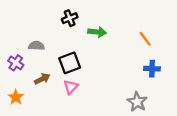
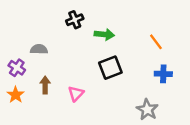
black square: (70, 63) -> (110, 68), moved
brown arrow: (42, 79) -> (45, 85), turned -63
orange star: (16, 97) -> (16, 95), moved

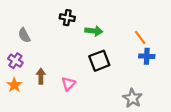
black cross: (75, 20) -> (67, 18), turned 32
gray semicircle: (39, 49) -> (24, 35), moved, turned -120
blue cross: (163, 74) -> (147, 56), moved

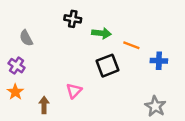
orange line: (140, 37) -> (131, 45), moved, turned -32
brown arrow: (41, 76) -> (44, 105), moved
gray star: (132, 98) -> (155, 106), moved

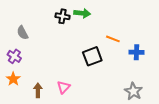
green arrow: (101, 33) -> (82, 13), moved
pink triangle: (74, 91) -> (64, 87), moved

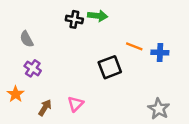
blue cross: (137, 52) -> (160, 53), moved
purple cross: (14, 56) -> (33, 68), moved
brown arrow: (38, 90) -> (45, 108), turned 32

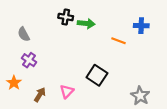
green arrow: (98, 16) -> (86, 23), moved
blue cross: (160, 53) -> (141, 26), moved
black square: (110, 67) -> (97, 75), moved, turned -36

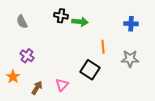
gray semicircle: (24, 34) -> (22, 22), moved
orange line: (119, 41) -> (103, 47), moved, turned 64
gray star: (140, 96) -> (130, 59), moved, turned -30

